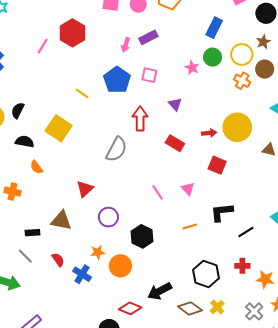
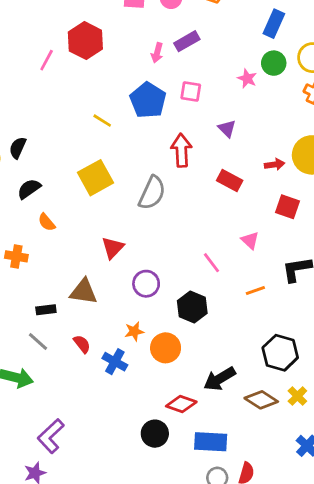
yellow square: (59, 128) -> (95, 178), moved, turned 30
black semicircle: (25, 142) -> (29, 189), turned -42
pink line: (158, 192) -> (212, 263), moved

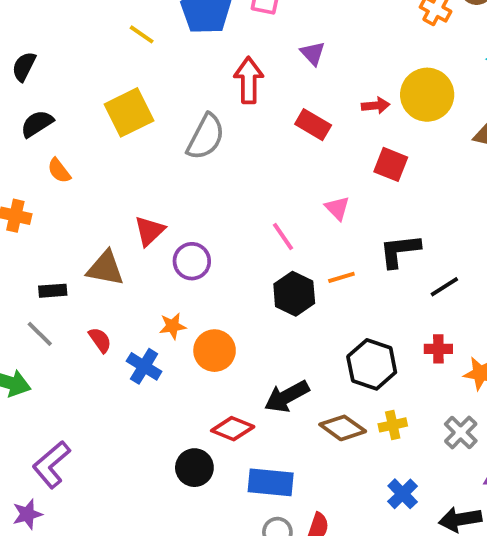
red triangle: (113, 248) -> (149, 231), moved
black hexagon: (192, 307) -> (294, 294), moved
yellow cross: (297, 396) -> (393, 425), turned 30

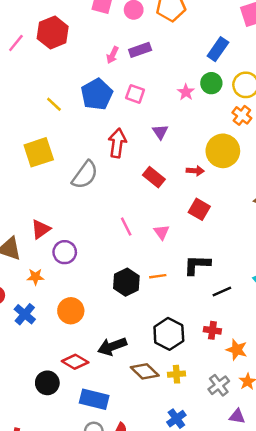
yellow circle: (427, 95) -> (223, 151), moved
pink line: (283, 236) -> (126, 227), moved
orange star: (173, 326) -> (35, 277), moved

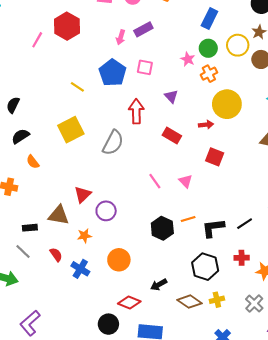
orange cross: (242, 115) -> (209, 74), moved, turned 35
black L-shape: (197, 265) -> (213, 228), moved
black arrow: (112, 346) -> (159, 285), size x0.7

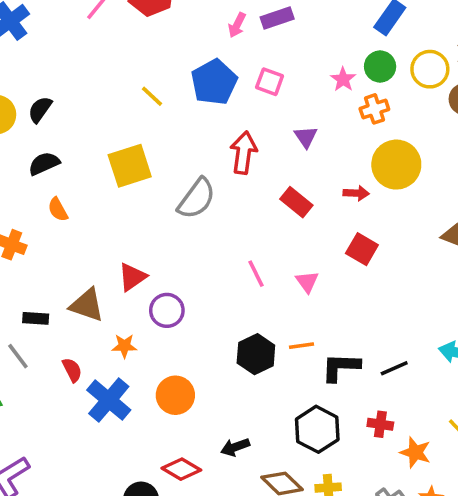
blue cross: (80, 269) -> (109, 400), size x1.4

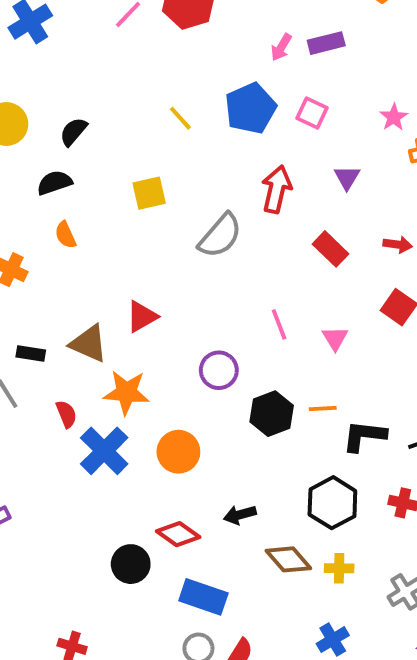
black semicircle: (40, 109) -> (73, 132), moved
yellow square: (130, 166) -> (149, 193), size x0.7
purple circle: (167, 310) -> (219, 370), moved
orange star: (124, 346) -> (126, 392), size x1.6

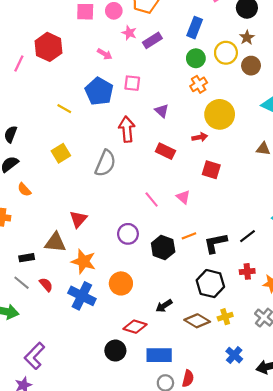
purple rectangle: (326, 43) -> (152, 40), moved
pink arrow: (281, 47) -> (105, 54), turned -72
pink star: (394, 117) -> (129, 33), moved
orange star: (126, 392) -> (83, 261), turned 30
red semicircle: (66, 414) -> (46, 285), moved

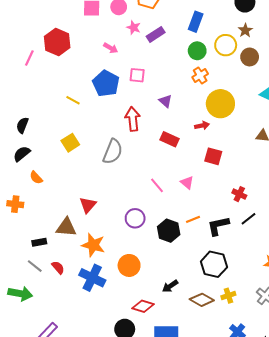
red cross: (247, 271) -> (239, 194), moved, turned 32

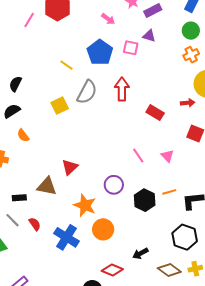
purple triangle: (165, 101) -> (149, 36), moved, turned -32
gray semicircle: (113, 152) -> (87, 92), moved
orange star: (93, 245) -> (85, 205), moved

